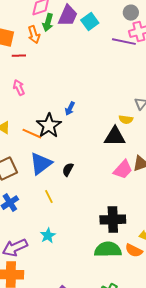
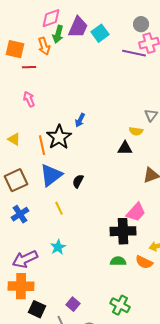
orange line: (32, 134) -> (42, 145), turned 54
black triangle: (115, 137) -> (125, 148), size x0.7
pink trapezoid: (123, 170) -> (136, 212), moved
green semicircle: (108, 250) -> (118, 261), size x0.6

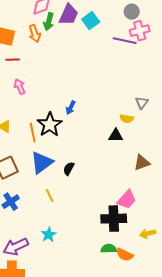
red line: (29, 67) -> (13, 60), moved
orange semicircle: (144, 262) -> (125, 255), moved

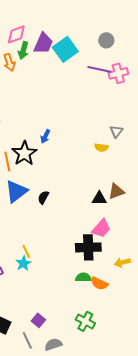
cyan square: (91, 21) -> (65, 49), size x1.4
pink cross: (140, 31) -> (118, 73), moved
black triangle: (116, 136) -> (99, 198), moved
yellow line: (50, 196) -> (26, 251), moved

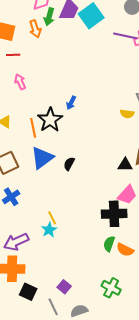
green semicircle: (83, 277) -> (109, 244), turned -70

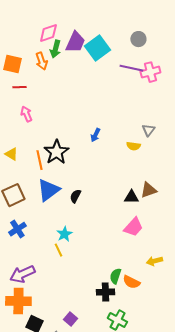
blue arrow: (71, 103) -> (95, 135), moved
black cross: (114, 214) -> (105, 292), moved, size x0.7
cyan star: (49, 230) -> (64, 234), moved

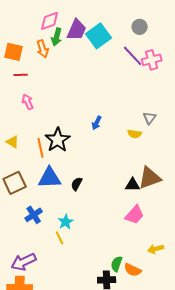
purple line: (131, 68) -> (133, 56), turned 35
blue triangle: (48, 190) -> (50, 178), turned 35
brown triangle: (148, 190) -> (150, 178), size x1.4
blue cross: (17, 229) -> (34, 215), moved

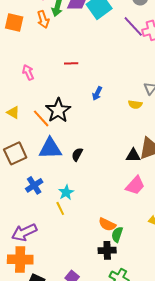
red line: (21, 75) -> (71, 63), moved
orange line: (41, 148) -> (41, 118), turned -30
orange semicircle: (133, 270) -> (107, 224), moved

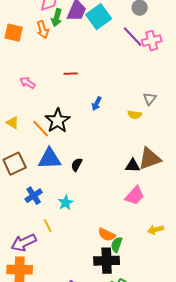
pink arrow: (28, 72) -> (28, 83), turned -35
yellow line: (60, 208) -> (48, 226), moved
black cross: (107, 250) -> (107, 261), size x1.4

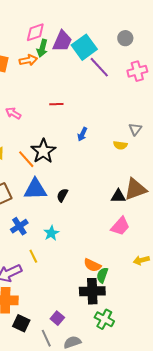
orange arrow: (43, 30) -> (28, 60), turned -84
purple line: (133, 37) -> (99, 67), moved

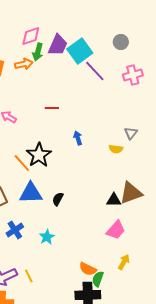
blue arrow: (82, 134) -> (78, 138), turned 136
yellow line: (33, 256) -> (29, 276), moved
yellow arrow: (141, 260) -> (124, 262), moved, turned 133

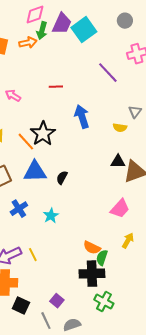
purple line: (95, 71) -> (108, 73), moved
blue arrow: (78, 138) -> (82, 117), size x1.6
black triangle: (114, 200) -> (118, 162), moved

